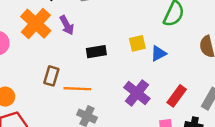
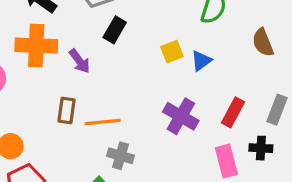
orange cross: (36, 24) -> (36, 46), turned -32
purple arrow: (67, 25) -> (79, 61), moved
black rectangle: (96, 52) -> (115, 30), moved, turned -42

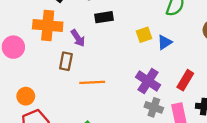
black rectangle: (115, 30) -> (104, 17), turned 48
brown rectangle: (67, 111) -> (66, 61), moved
gray cross: (120, 156) -> (154, 107), moved

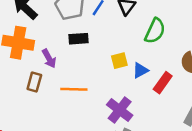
red rectangle: (185, 80) -> (163, 83), moved
orange line: (92, 82) -> (74, 89), moved

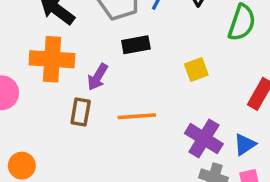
purple arrow: (49, 59) -> (98, 77), turned 66
blue triangle: (140, 70) -> (245, 144), moved

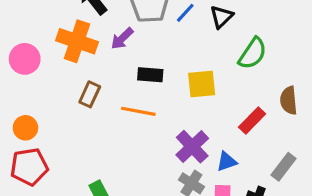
black rectangle: (136, 45) -> (150, 75), moved
yellow square: (196, 70) -> (202, 84), size x1.4
purple arrow: (98, 77) -> (122, 38), moved

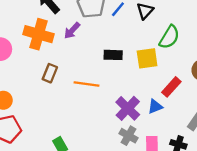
black rectangle: (150, 75) -> (113, 55), moved
yellow square: (202, 84) -> (147, 58), moved
blue triangle: (227, 161) -> (155, 107), moved

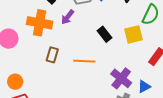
black rectangle: (113, 55) -> (104, 34), turned 56
blue triangle: (155, 107) -> (144, 87), moved

